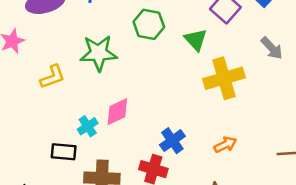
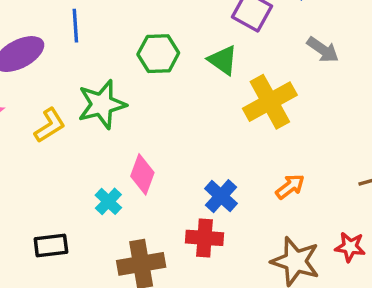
yellow L-shape: (52, 77) -> (50, 125), moved
pink diamond: (117, 112) -> (142, 174), turned -32
black rectangle: (64, 152) -> (51, 245), moved

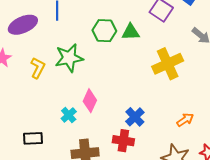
green triangle: (223, 60) -> (131, 32), moved, turned -42
yellow L-shape: (50, 125) -> (38, 68), turned -35
orange arrow: (290, 187) -> (185, 120), moved

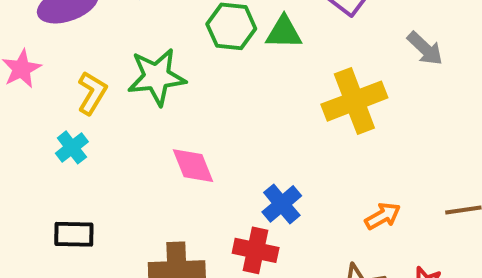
pink diamond: (90, 101) -> (193, 166), turned -50
cyan cross: (69, 115) -> (72, 147), moved

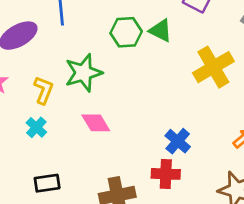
green triangle: (284, 32) -> (161, 30), turned 35
pink diamond: (193, 166) -> (96, 123), moved

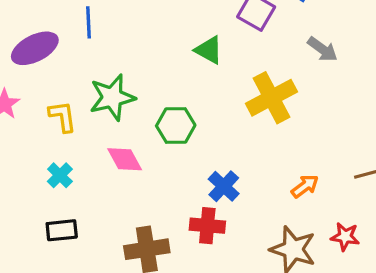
green hexagon: (126, 32) -> (176, 125), moved
yellow L-shape: (44, 90) -> (63, 116), turned -32
cyan cross: (36, 127) -> (60, 175), moved

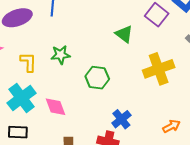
green star: (112, 97) -> (61, 55), size x0.7
pink diamond: (125, 159) -> (55, 107), moved
cyan cross: (60, 175) -> (22, 98), size x1.8

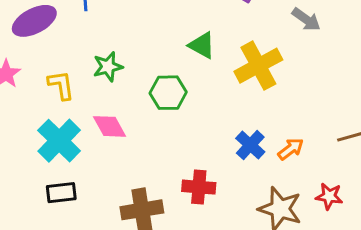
green triangle: (124, 34) -> (202, 45), moved
pink diamond: (55, 107) -> (110, 126), moved
blue cross: (121, 119) -> (250, 145), moved

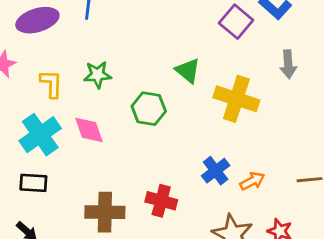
gray arrow: (306, 19) -> (288, 64), turned 40
yellow cross: (258, 66) -> (236, 99), turned 36

